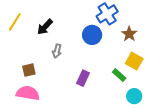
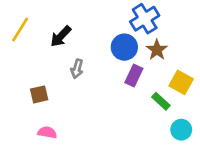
brown star: (129, 34) -> (157, 50), moved
purple rectangle: (83, 78) -> (134, 76), moved
pink semicircle: (28, 93) -> (47, 132), moved, size x0.6

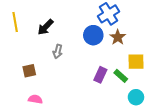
yellow line: (20, 30) -> (15, 22), turned -42
purple rectangle: (134, 76) -> (100, 75), moved
yellow square: (181, 82) -> (136, 62), turned -30

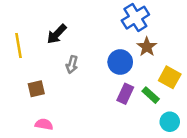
yellow line: (15, 22) -> (19, 45), moved
blue circle: (93, 35) -> (120, 62), moved
yellow square: (136, 62) -> (170, 77), turned 30

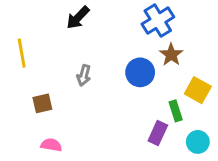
black arrow: (57, 34) -> (78, 18), moved
purple rectangle: (125, 94) -> (158, 133), moved
green rectangle: (151, 95) -> (176, 111), turned 30

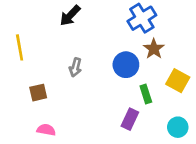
green rectangle: (176, 111) -> (146, 94), moved
purple rectangle: (158, 133) -> (130, 119), moved

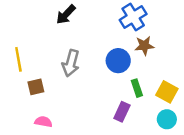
yellow line: (20, 47) -> (18, 59), moved
brown star: (154, 49) -> (144, 46), turned 30
gray arrow: (75, 67) -> (71, 63), size x1.5
yellow square: (178, 81) -> (167, 92), moved

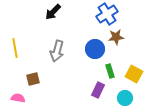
brown square: (36, 87) -> (33, 79), moved
cyan circle: (167, 119) -> (125, 98), moved
pink semicircle: (43, 122) -> (18, 98), moved

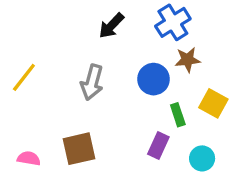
black arrow: (53, 12) -> (111, 26), moved
yellow line: (15, 48) -> (24, 77), turned 48
yellow square: (134, 74) -> (213, 103), moved
brown square: (33, 79) -> (79, 149), moved, size x1.5

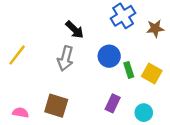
black arrow: (111, 26) -> (75, 30), moved, turned -90
brown star: (188, 60) -> (155, 29), moved
green rectangle: (178, 115) -> (129, 70), moved
brown square: (79, 149) -> (56, 106), turned 30

